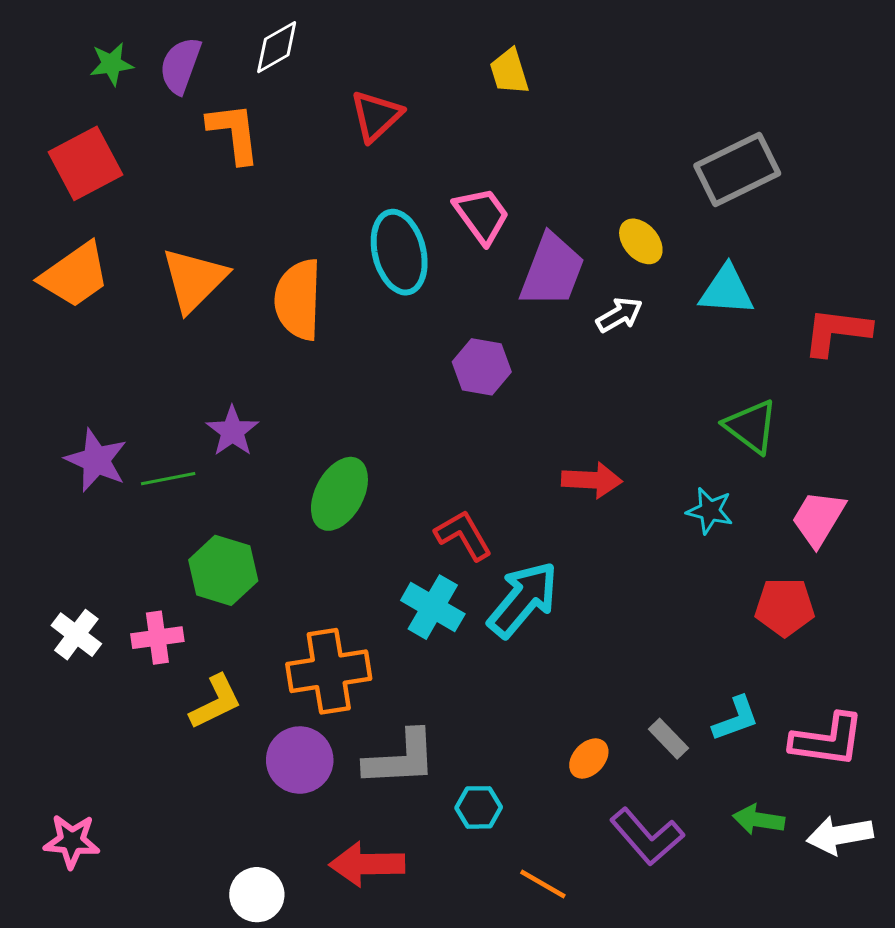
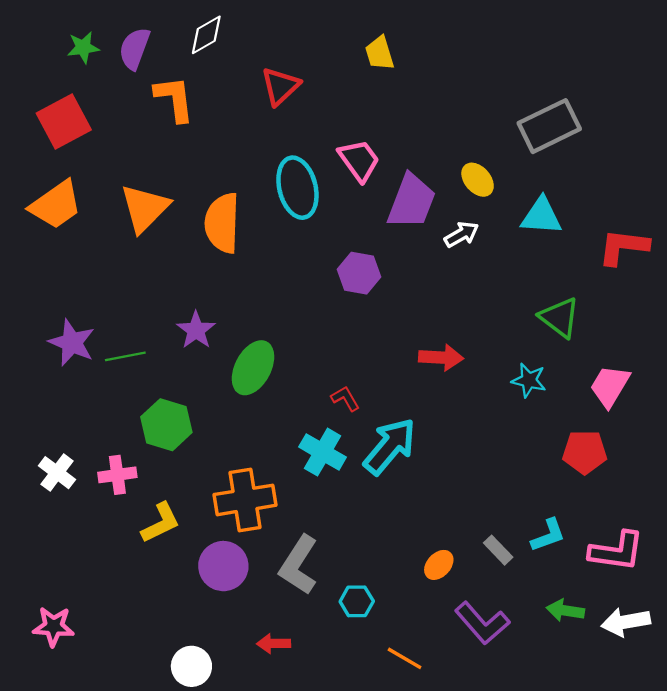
purple star: (232, 431) -> (196, 330), moved
red L-shape: (463, 535) -> (345, 399), size x0.7
gray L-shape: (401, 759) -> (299, 565), turned 126
red arrow: (367, 864) -> (274, 644), size x0.6

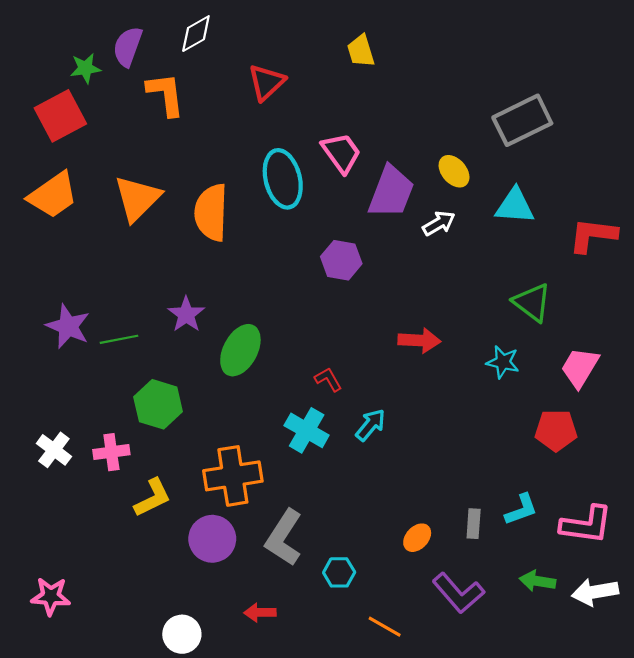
green star: (83, 47) -> (85, 68), moved
cyan arrow: (390, 446) -> (371, 425), size x0.6
gray rectangle: (498, 550) -> (474, 524), turned 48

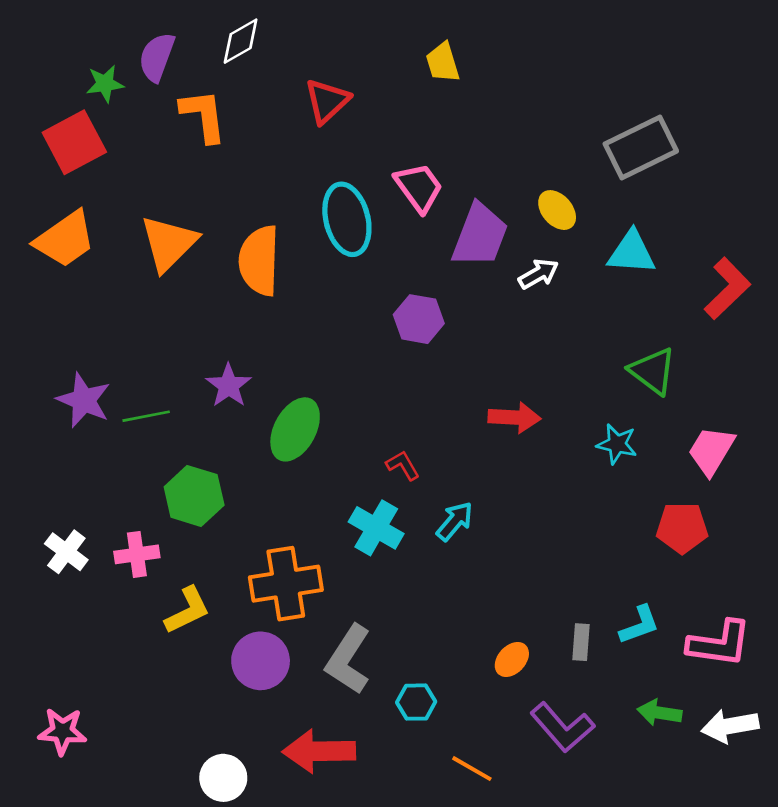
red L-shape: (593, 235) -> (727, 288), turned 129
red arrow: (260, 613) -> (319, 751), size x1.8

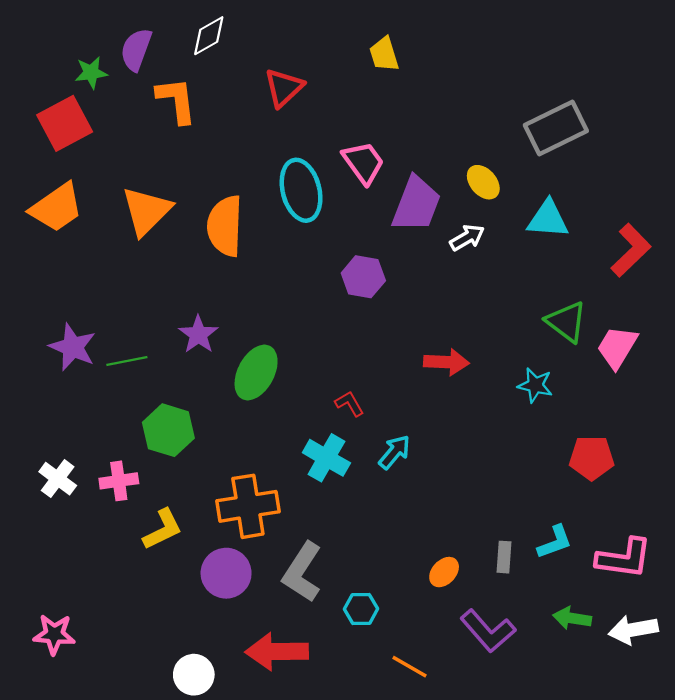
pink trapezoid: (711, 451) -> (617, 347), moved

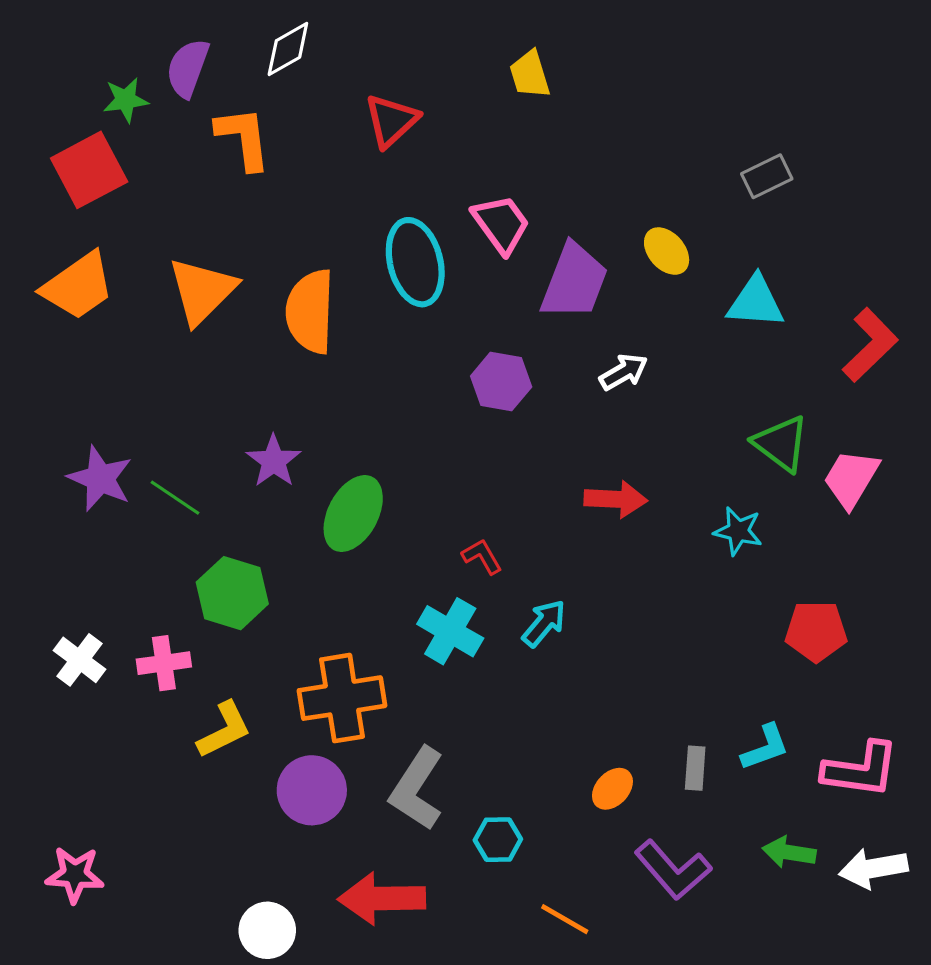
gray rectangle: (556, 128) -> (767, 176), size x0.6
white arrow: (467, 238) -> (624, 372), moved
green line: (127, 361) -> (175, 498), turned 45

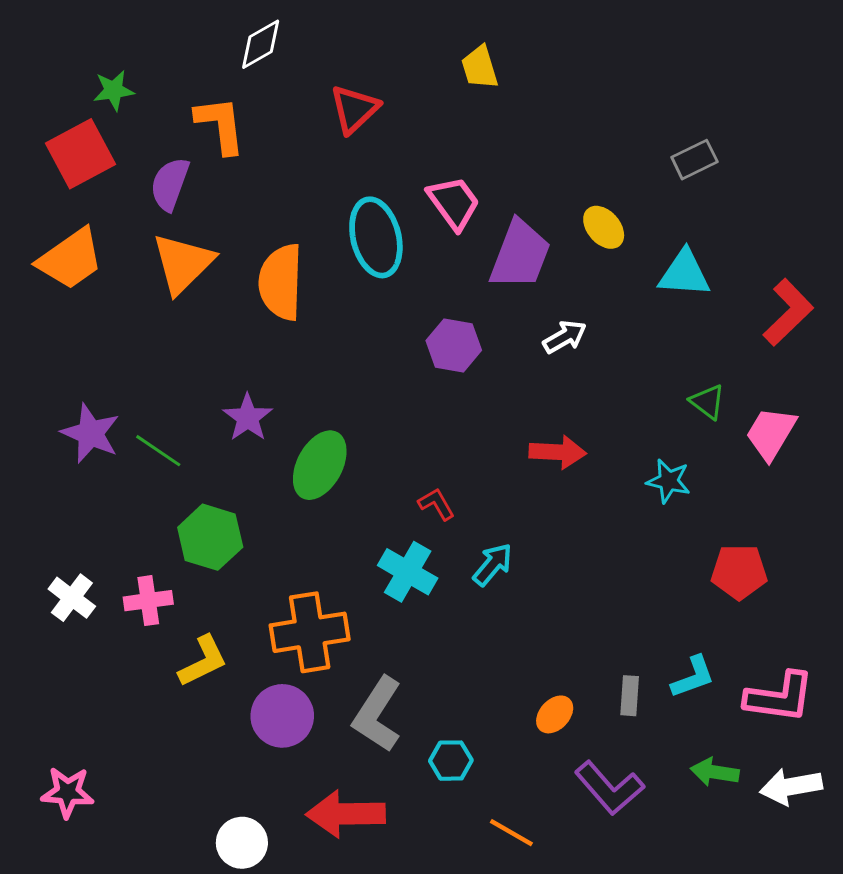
purple semicircle: (188, 68) -> (170, 184), moved
green triangle: (781, 444) -> (707, 402), size x0.7

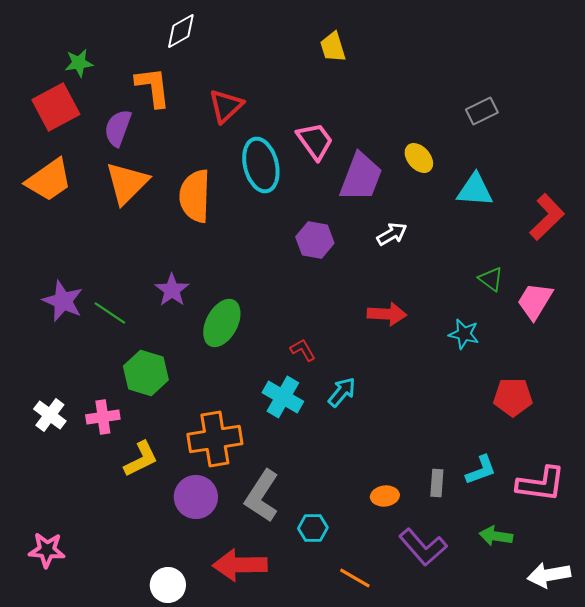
red triangle: (354, 109) -> (226, 106), moved
orange ellipse: (555, 714) -> (385, 496), turned 40
white arrow: (791, 787) -> (549, 575), moved

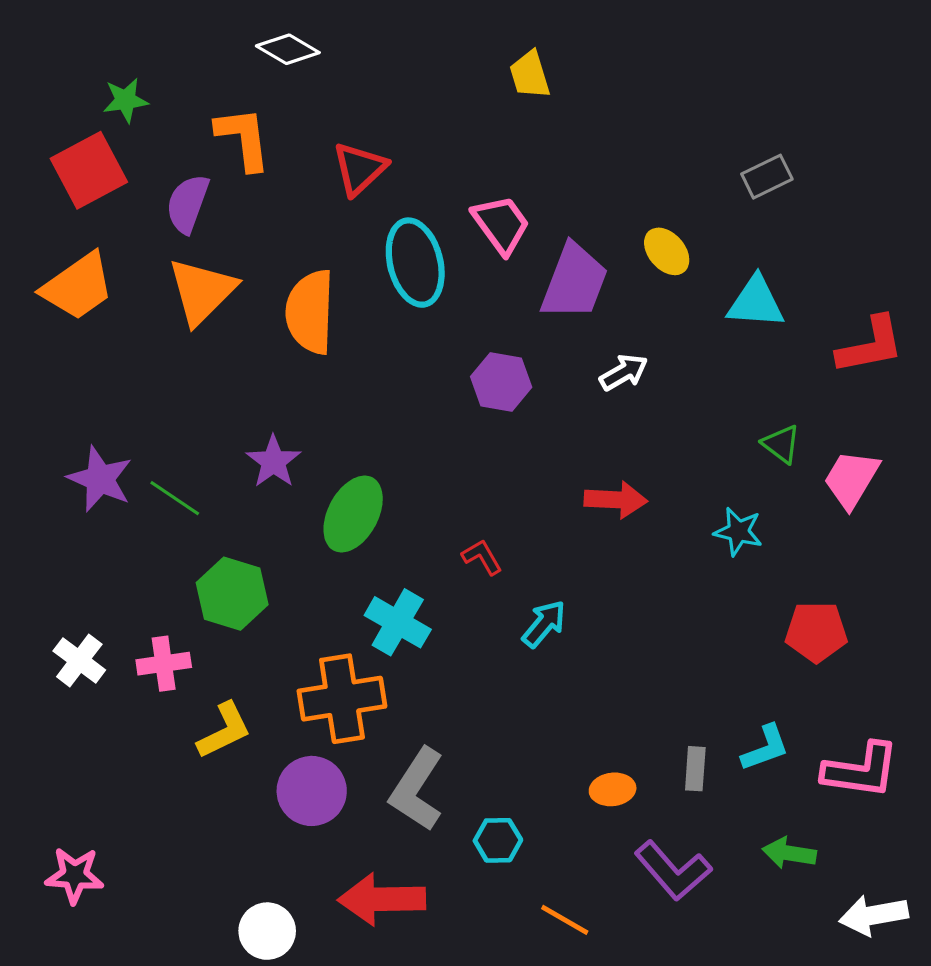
white diamond: (181, 31) -> (288, 49), turned 60
red L-shape: (547, 217) -> (870, 345), turned 33
cyan cross: (283, 397) -> (398, 622), moved

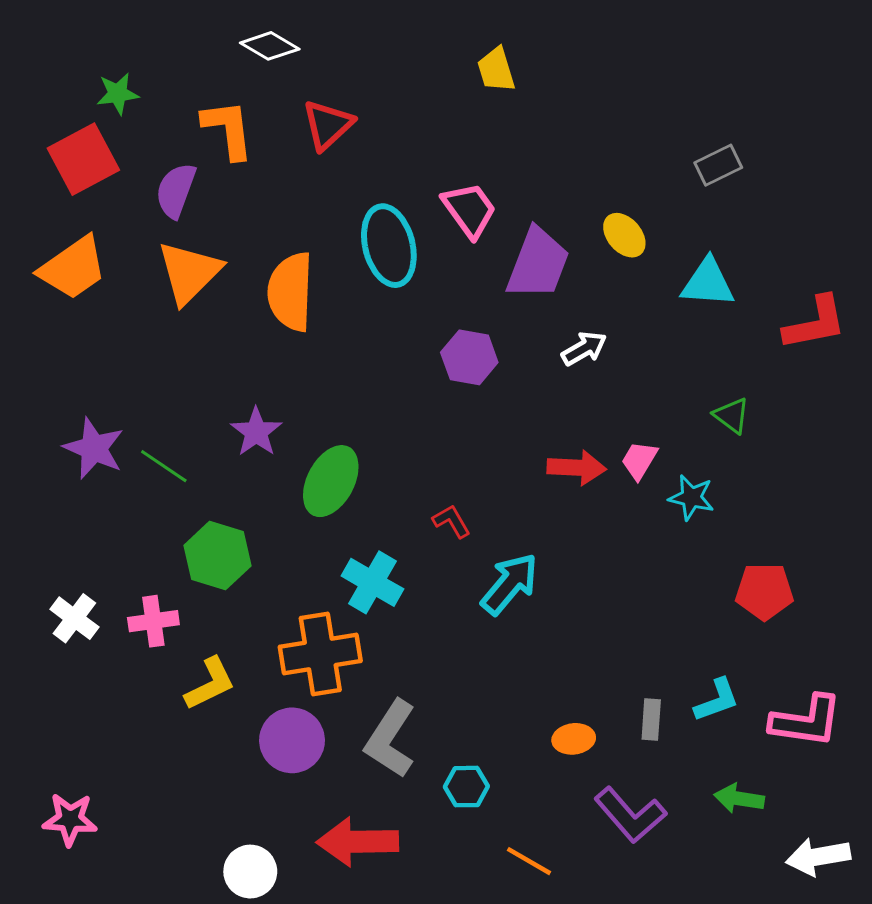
red triangle: (359, 169) -> (328, 125), moved
pink trapezoid: (851, 479) -> (639, 460), moved, size x0.7
cyan arrow: (544, 624) -> (510, 584), size x1.4

